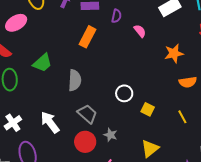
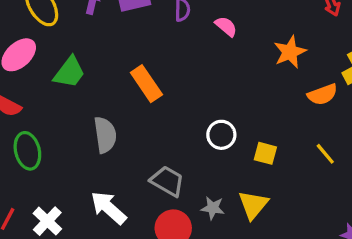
orange rectangle: (88, 37) -> (146, 84), moved, turned -50
green trapezoid: (42, 63) -> (69, 72), moved
gray semicircle: (75, 80) -> (105, 135), moved
yellow triangle: (150, 149) -> (253, 205), moved

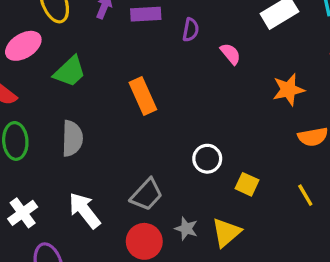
gray semicircle: (105, 135) -> (72, 138), moved
gray trapezoid: (167, 181) -> (147, 195), turned 93

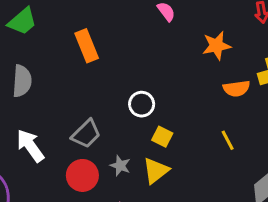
yellow square: (247, 184) -> (162, 137), moved

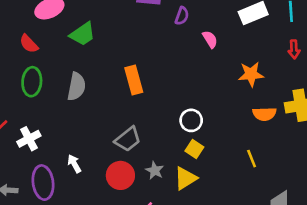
orange rectangle: (87, 46) -> (134, 80), moved
white circle: (142, 104) -> (191, 120), moved
white arrow: (30, 146) -> (74, 164), moved, size x0.6

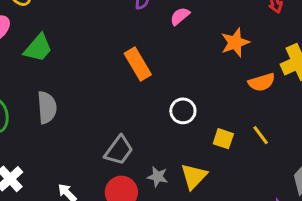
pink semicircle: (210, 39) -> (180, 16), turned -84
orange rectangle: (134, 80) -> (138, 64), moved
yellow square: (194, 149) -> (223, 139), moved

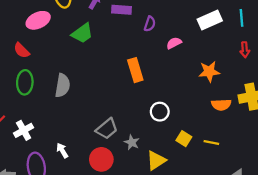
green trapezoid: (38, 48) -> (82, 33), moved
yellow line: (261, 135) -> (211, 143), turned -56
gray star: (158, 177) -> (132, 142), moved

